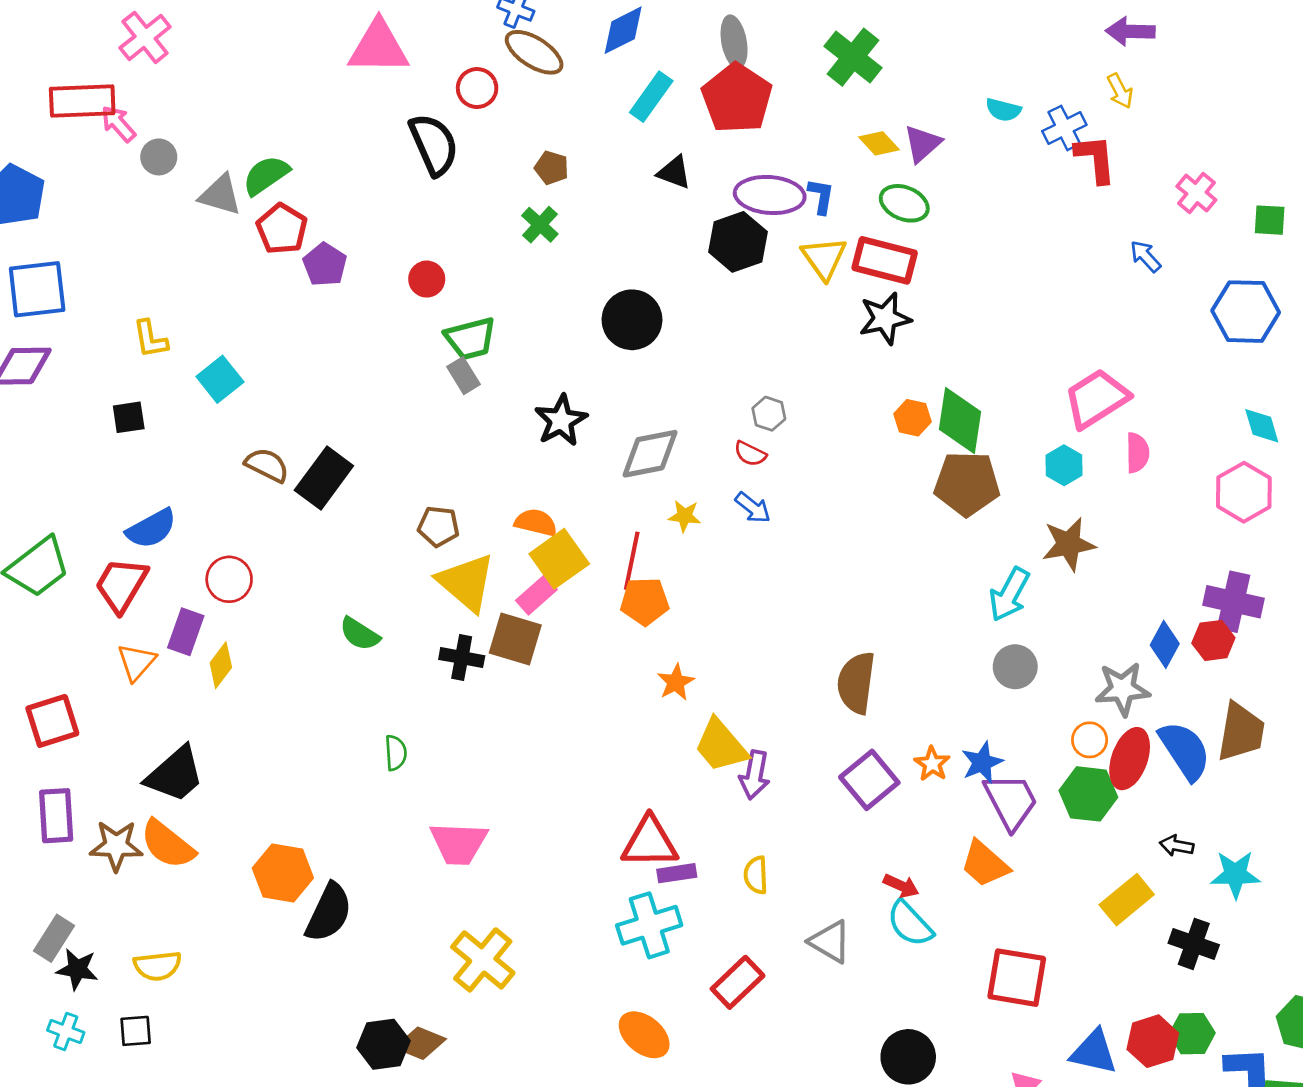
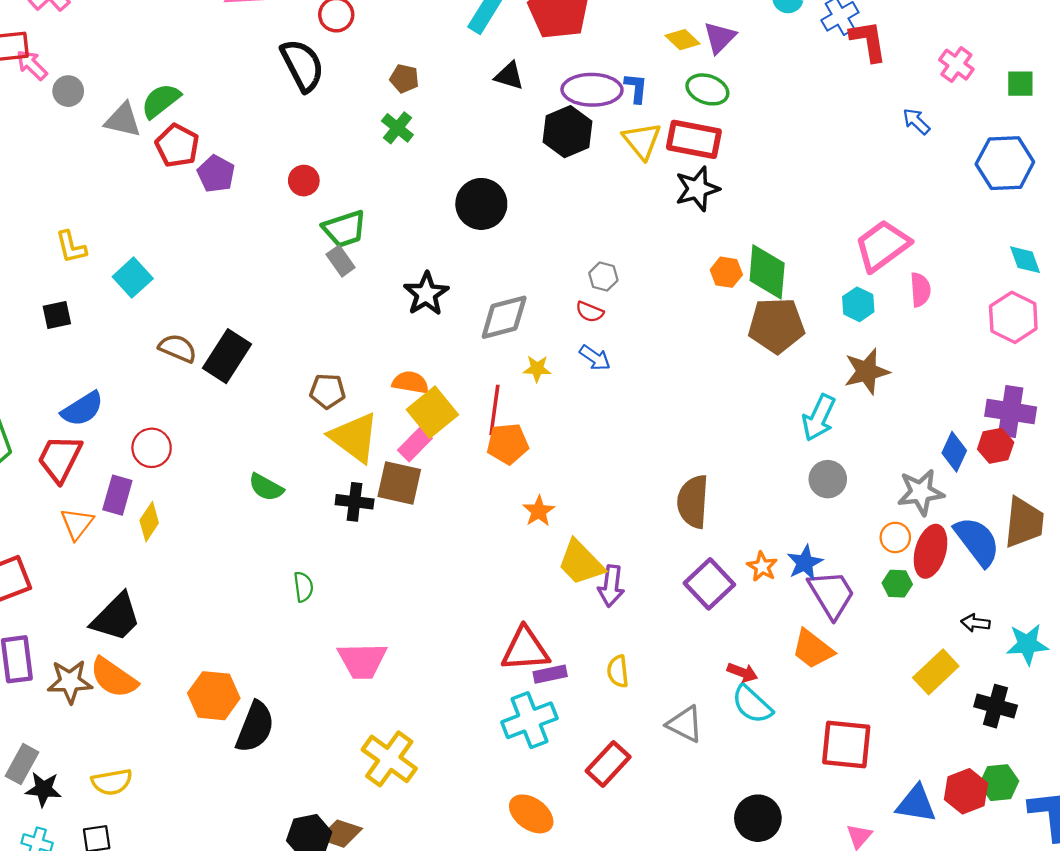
green hexagon: (1088, 794) -> (897, 584), size x0.6

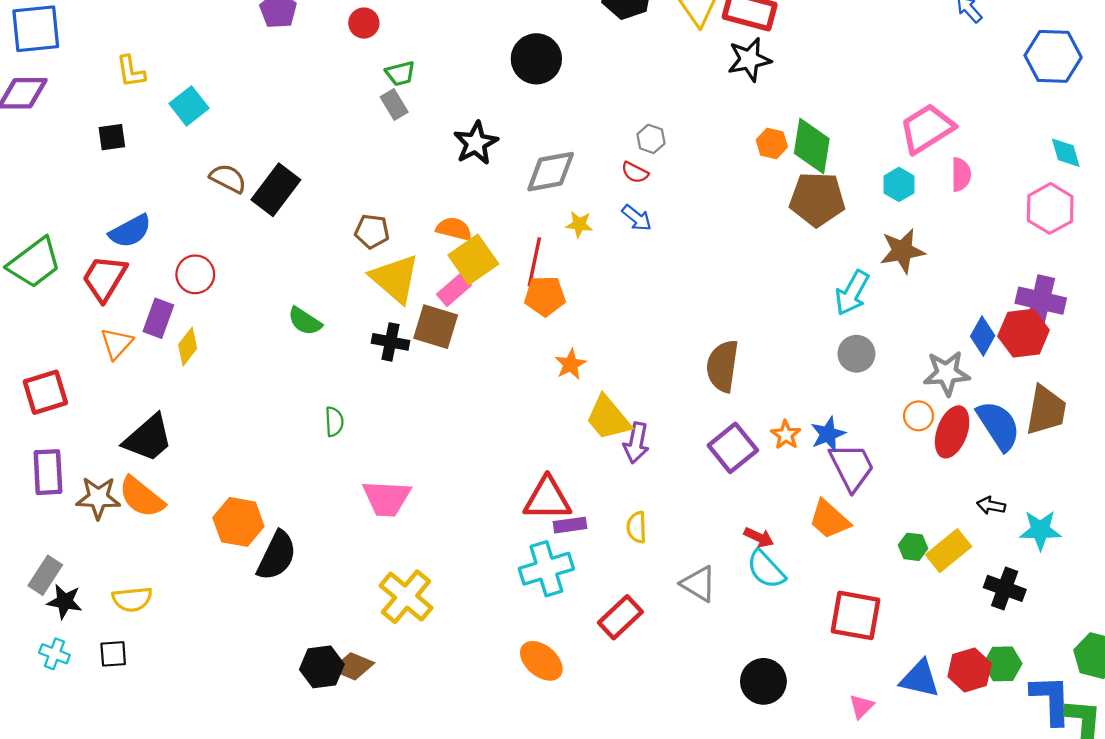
green trapezoid: (344, 229) -> (400, 73), size x0.7
red hexagon: (996, 446) -> (1024, 333), size x1.4
green hexagon: (897, 584) -> (913, 547), moved

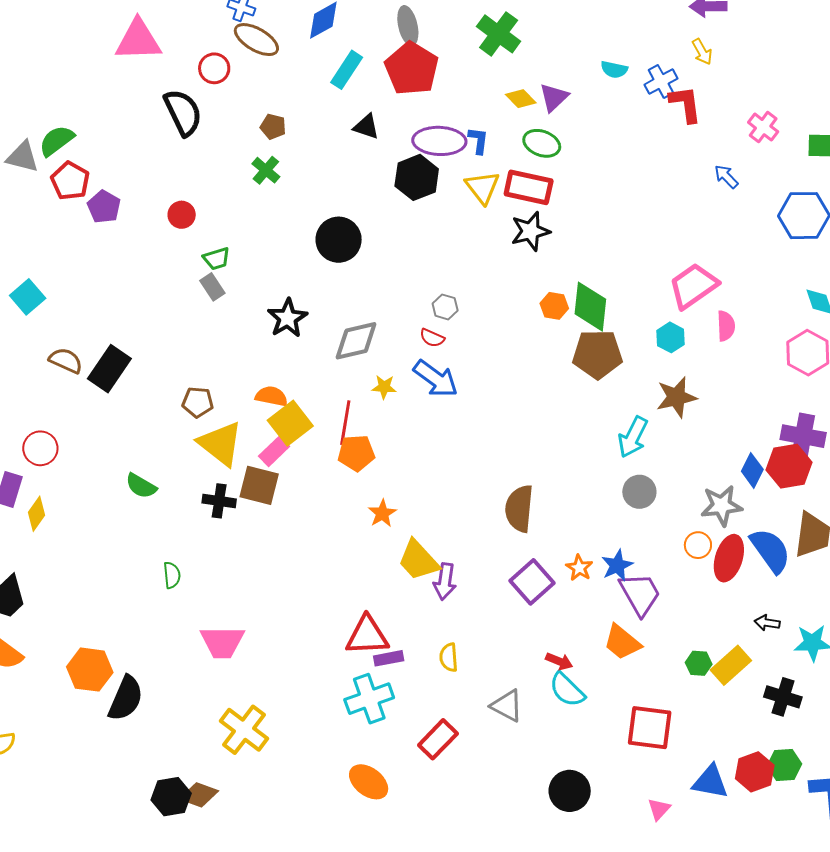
blue arrow: (637, 218) -> (436, 379), size x1.6

